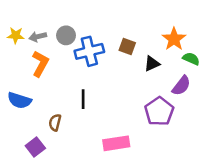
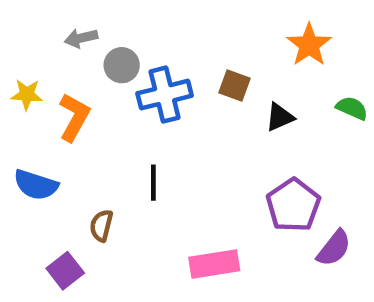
yellow star: (16, 35) -> (27, 95), moved
gray arrow: (38, 37) -> (81, 38), moved
orange star: (174, 39) -> (309, 45), moved
purple semicircle: (181, 86) -> (334, 248), moved

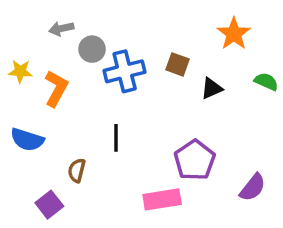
purple pentagon: (293, 205) -> (195, 160), moved

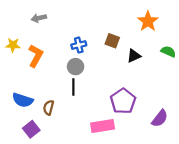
gray circle: (92, 49) -> (76, 67), moved
blue cross: (125, 71) -> (79, 45), size x0.6
blue semicircle: (27, 140) -> (23, 100), moved

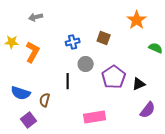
black triangle: (134, 56) -> (139, 84), moved
gray circle: (76, 67) -> (86, 64), moved
purple pentagon: (123, 101) -> (114, 77), moved

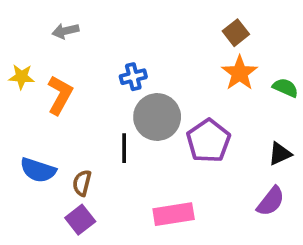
orange star: (137, 20) -> (240, 73), moved
brown square: (104, 38) -> (236, 33), moved, turned 32
gray circle: (86, 64) -> (157, 117), size x1.6
black triangle: (139, 84) -> (280, 154), moved
purple square: (29, 120) -> (80, 220), moved

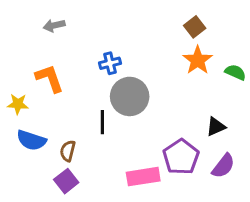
yellow star: (22, 77) -> (18, 104), moved
orange L-shape: (60, 95) -> (50, 78), turned -48
purple pentagon: (208, 141) -> (181, 157), moved
black triangle: (280, 154) -> (216, 127), moved

